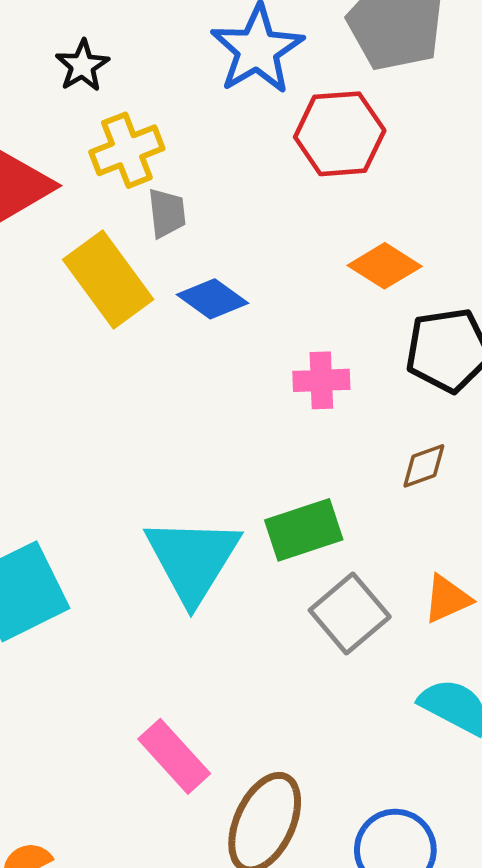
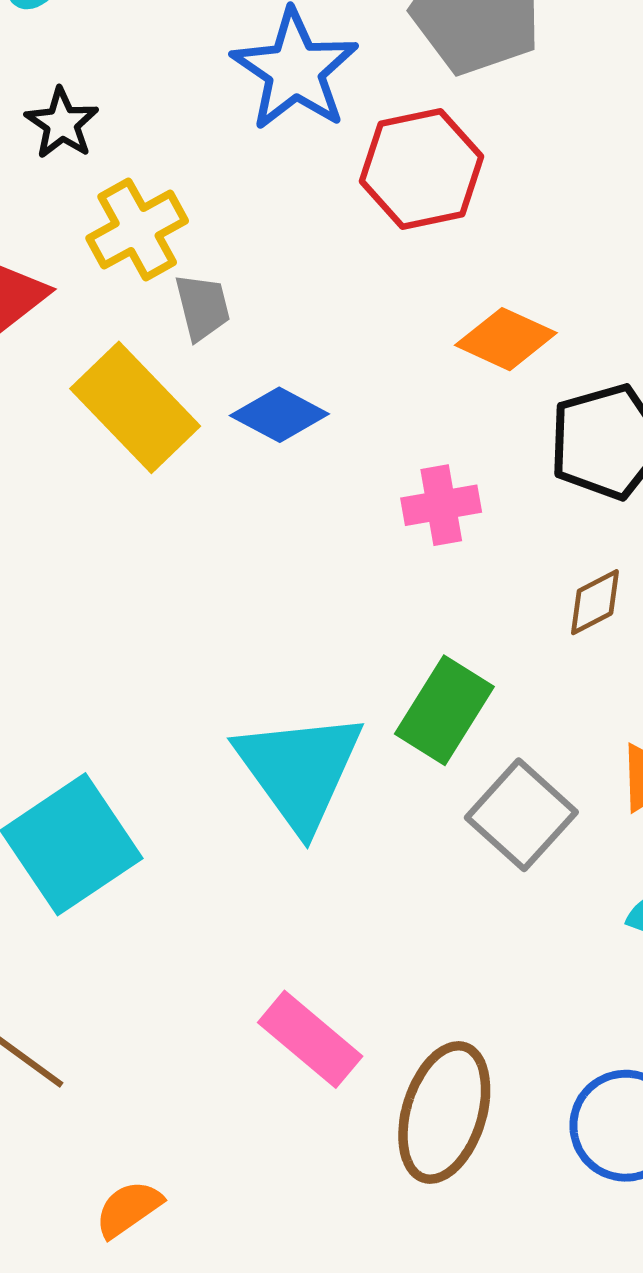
green rectangle: (304, 530) -> (444, 710), turned -32

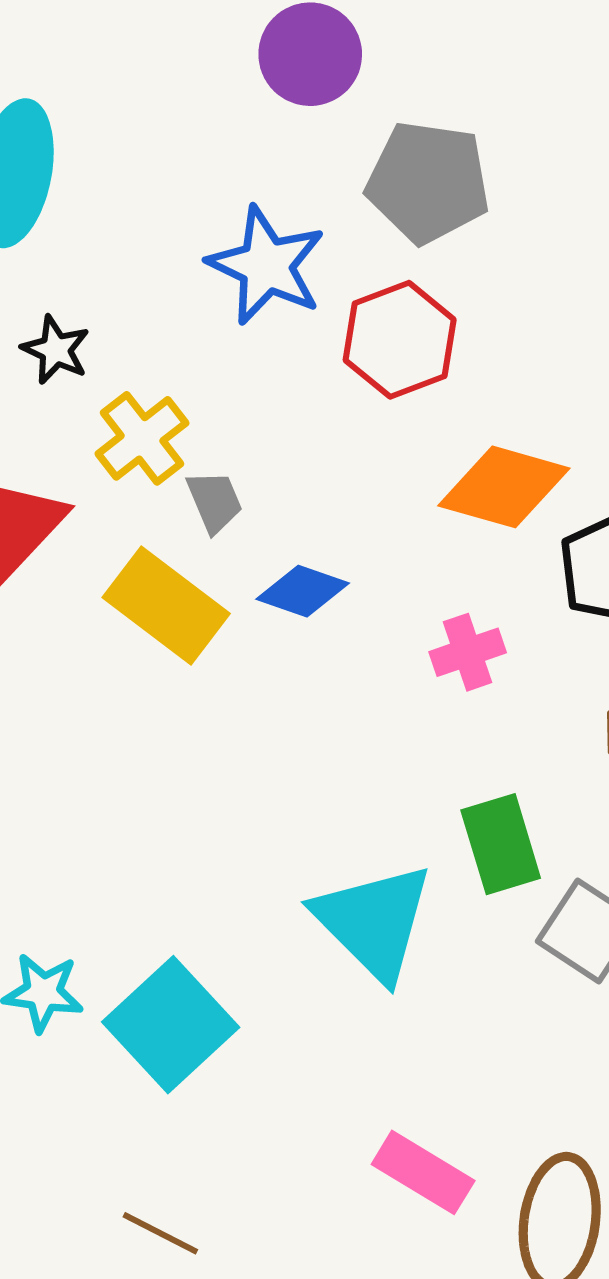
orange diamond: (506, 339) -> (504, 487), size x1.4
green rectangle: (444, 710) -> (501, 844), turned -40

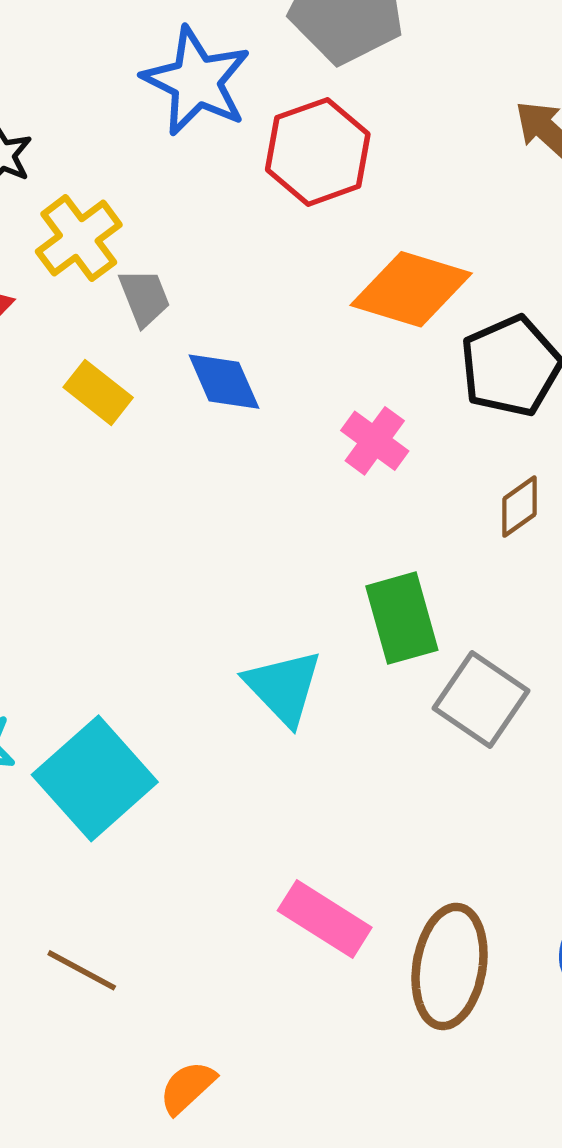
blue diamond: (303, 591) -> (224, 382), turned 46
yellow rectangle: (166, 606) -> (98, 392), size x0.6
pink cross: (468, 652) -> (375, 441), turned -36
cyan triangle: (374, 922) -> (283, 687), size x0.7

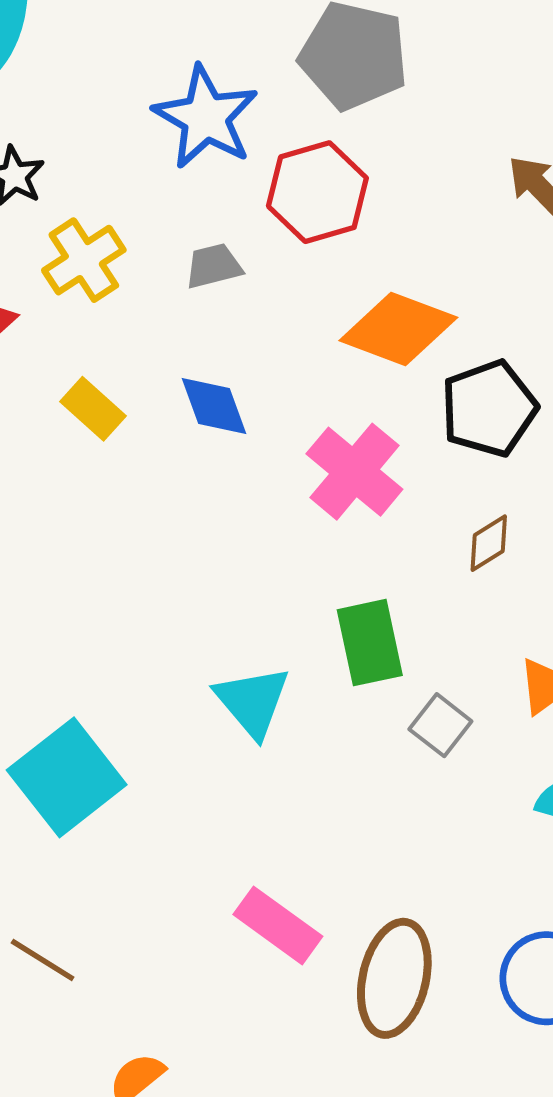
gray trapezoid: (144, 297) -> (214, 266), moved, turned -86
pink cross: (375, 441) -> (354, 472), size x1.5
gray square: (481, 699) -> (440, 725), size x0.7

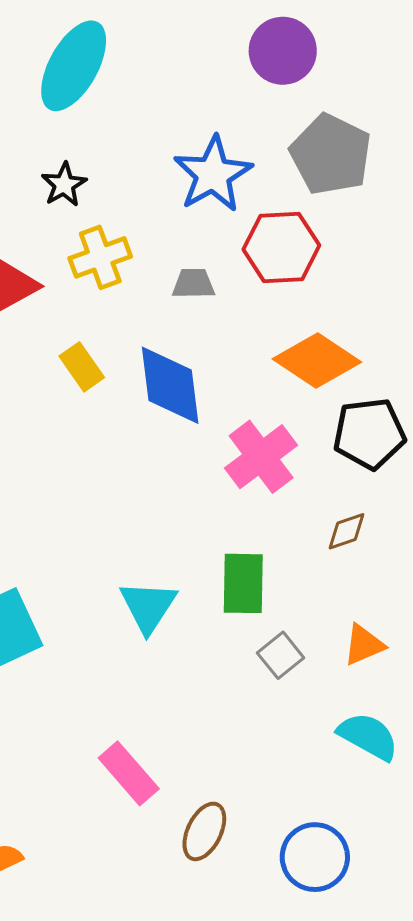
blue diamond: (214, 406) -> (170, 385), size x1.5
brown ellipse: (394, 978) -> (204, 831), size x0.7

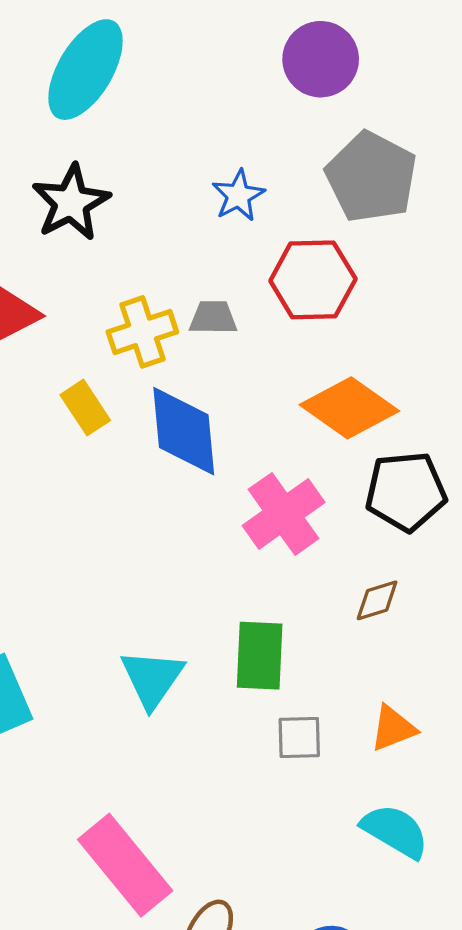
blue star: (213, 174) -> (238, 196), size x0.6
black star: (64, 185) -> (71, 203), size x1.5
yellow cross: (100, 257) -> (142, 332), moved
gray square: (281, 655) -> (299, 738), turned 36
pink rectangle: (129, 773) -> (125, 865), size x1.4

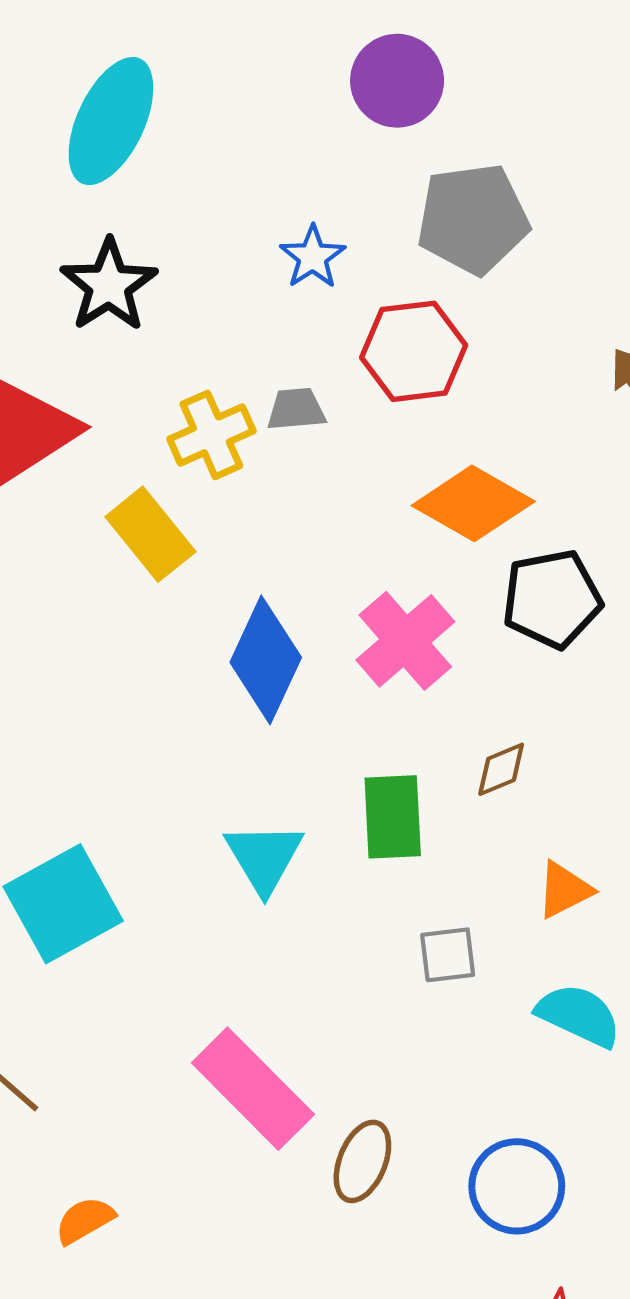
gray pentagon: (371, 177) -> (473, 219), turned -30
yellow rectangle: (85, 408) -> (150, 534), size x1.4
blue diamond: (184, 431) -> (266, 660), moved, turned 36
brown diamond: (377, 600) -> (501, 769), moved
gray square: (299, 738) -> (448, 955), moved

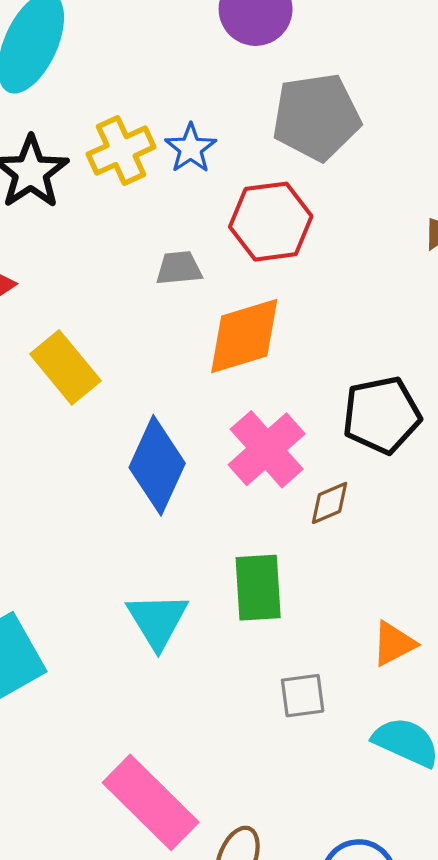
yellow cross: (211, 435) -> (121, 151), moved
orange diamond: (473, 503) -> (244, 336), moved, turned -46
brown diamond: (501, 769) -> (330, 503), moved

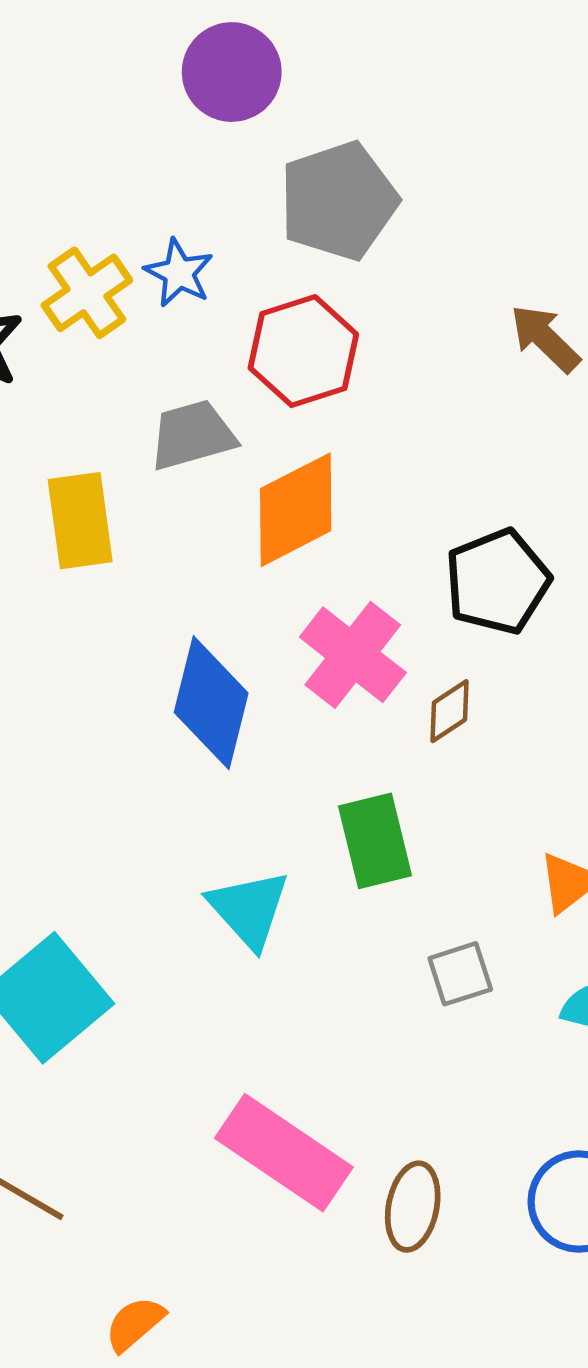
gray trapezoid: (179, 268) -> (192, 435), size x1.4
yellow rectangle: (65, 367) -> (80, 521), moved, turned 42

